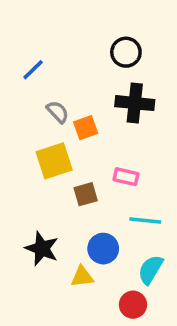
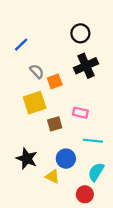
black cross: (135, 103) -> (86, 66), turned -30
yellow triangle: (82, 277) -> (52, 176), turned 32

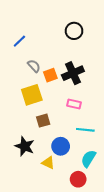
black cross: (86, 66) -> (73, 73), moved
brown square: (55, 124) -> (43, 121), moved

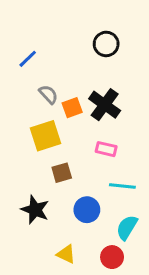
black cross: (73, 73) -> (105, 105), turned -30
yellow triangle: (48, 163) -> (66, 254), moved

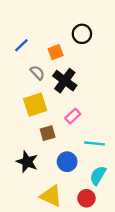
black cross: (105, 105) -> (65, 81), moved
orange square: (72, 108) -> (56, 52), moved
pink rectangle: (106, 149) -> (73, 116), moved, turned -56
yellow triangle: (66, 254) -> (51, 196), size x1.5

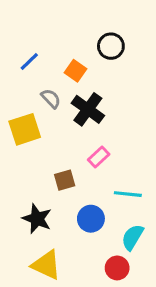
orange square: (56, 52) -> (75, 71), turned -35
yellow square: (35, 105) -> (25, 129), moved
yellow triangle: (51, 196) -> (46, 265), moved

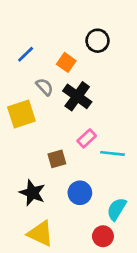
cyan line: (128, 194) -> (112, 153), moved

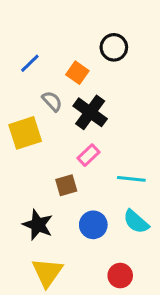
pink rectangle: (87, 138) -> (89, 155), moved
cyan semicircle: (117, 209) -> (136, 222), moved, turned -80
yellow triangle: (40, 234) -> (47, 272), turned 40

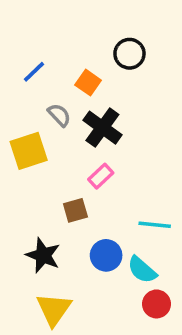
cyan line: (131, 179) -> (155, 225), moved
cyan semicircle: (136, 222) -> (142, 270), moved
red circle: (120, 276) -> (156, 304), moved

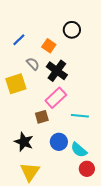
pink rectangle: (101, 176) -> (56, 98), size x1.5
cyan line: (155, 225) -> (80, 116), moved

